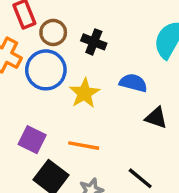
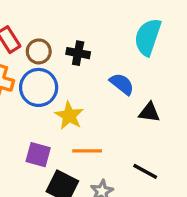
blue semicircle: (133, 83) -> (122, 84), turned 35
yellow star: (84, 93) -> (69, 116), moved

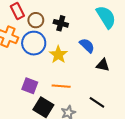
cyan semicircle: (148, 37) -> (106, 17), turned 125
yellow star: (69, 116) -> (58, 55), moved

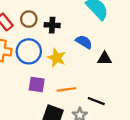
brown circle: (36, 20) -> (29, 19), moved
purple square: (30, 86) -> (37, 85), moved
black line: (97, 102) -> (96, 101), moved

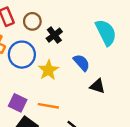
black cross: (52, 25) -> (54, 35), turned 32
purple square: (37, 85) -> (18, 103), moved

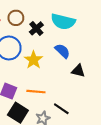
cyan semicircle: (106, 33) -> (63, 22), moved, turned 135

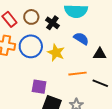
orange line: (36, 92) -> (77, 74), moved
black line: (61, 109) -> (100, 83), moved

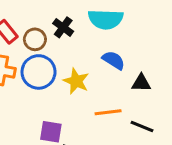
brown circle: (31, 17) -> (35, 39), moved
black cross: (52, 23) -> (63, 27), moved

